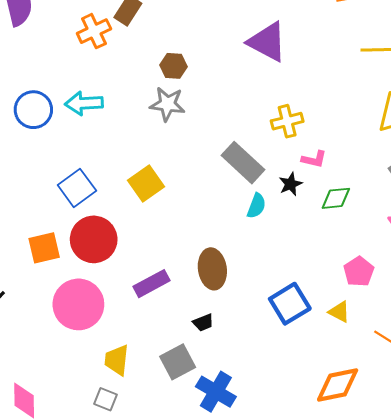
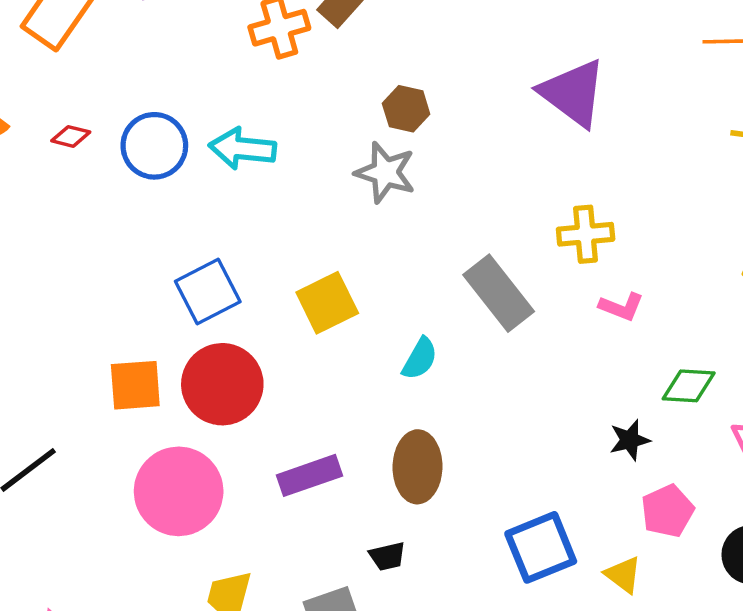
black star: (290, 184) -> (630, 440), moved
green diamond: (336, 198) -> (689, 386), moved
cyan semicircle: (256, 206) -> (420, 359), moved

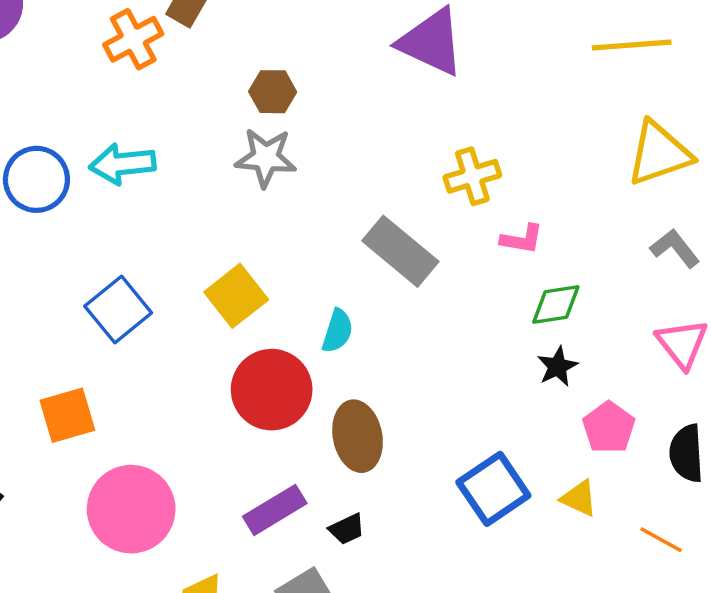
red circle: (222, 384) -> (272, 390), moved
green diamond: (689, 386) -> (556, 305), moved
purple rectangle: (309, 475) -> (275, 510), moved

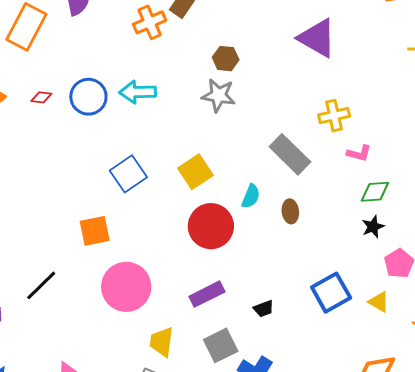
brown ellipse: (358, 436) -> (290, 211), moved, size x0.6
black trapezoid: (347, 529) -> (264, 309), moved

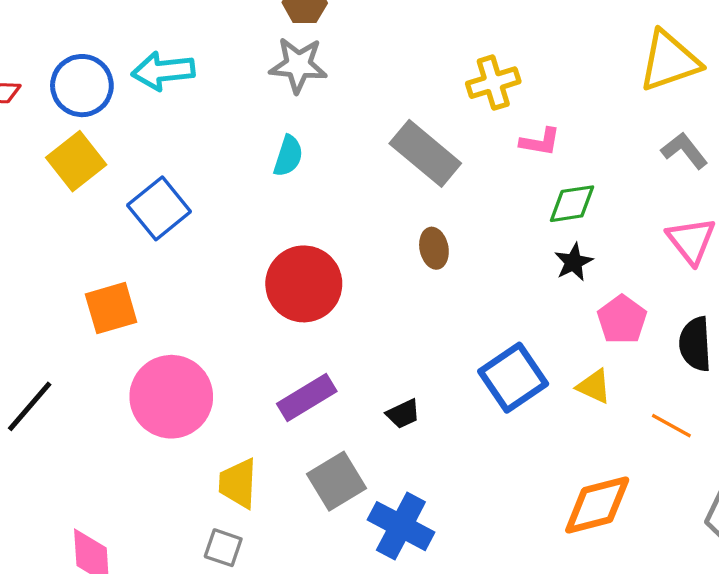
yellow square: (195, 172) -> (76, 161), moved
cyan semicircle: (251, 196) -> (288, 156), moved

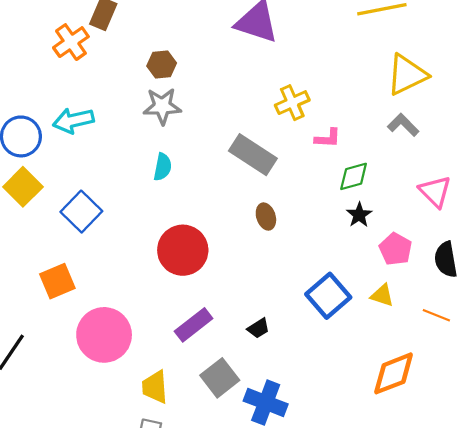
gray L-shape: (684, 151) -> (403, 125), moved

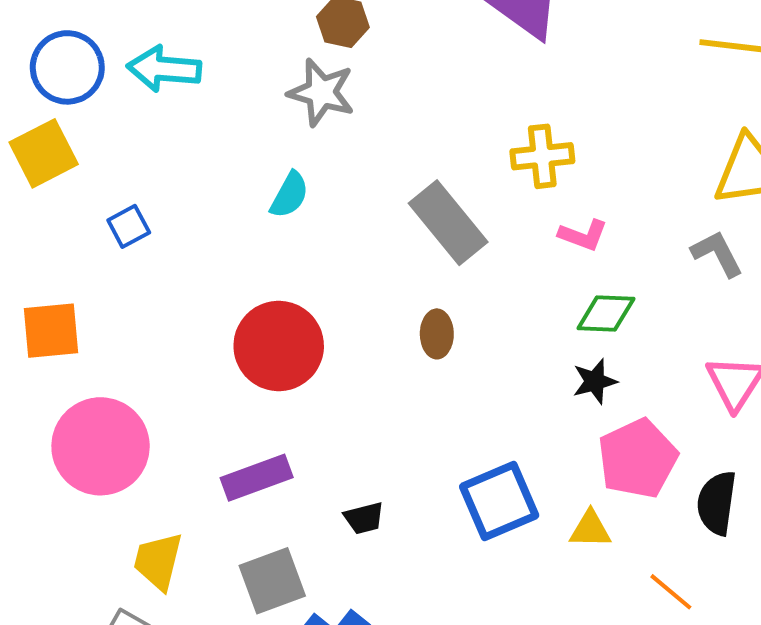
blue square: (81, 212) -> (129, 226), size x0.6
pink pentagon: (396, 249) -> (638, 459), size x1.4
yellow triangle: (382, 295) -> (590, 529), turned -35

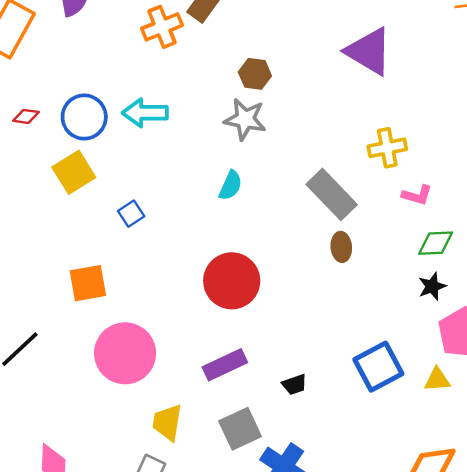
brown ellipse: (437, 334) -> (341, 247), moved

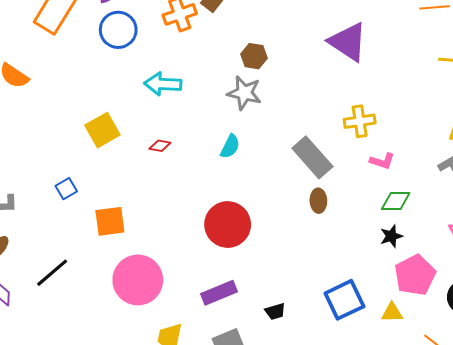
red diamond: (26, 116) -> (160, 146), moved
blue circle: (84, 117) -> (118, 30), moved
blue square: (131, 214) -> (66, 189), moved

